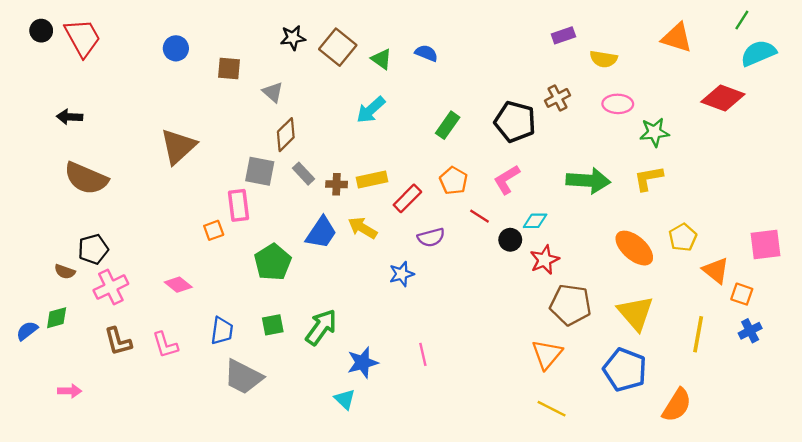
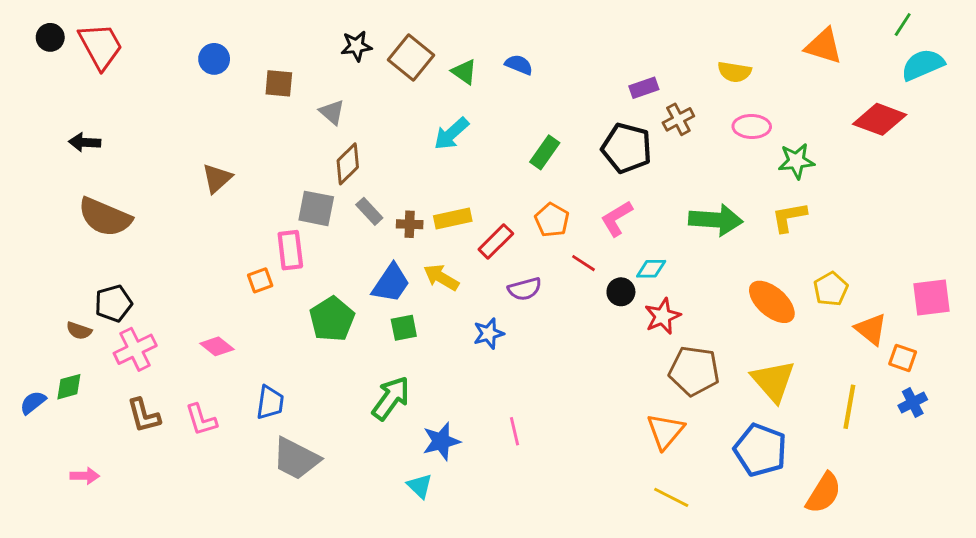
purple rectangle: (563, 35) -> (644, 88), moved
brown triangle: (178, 146) -> (217, 178), size x0.7
green square: (273, 325) -> (404, 328), moved

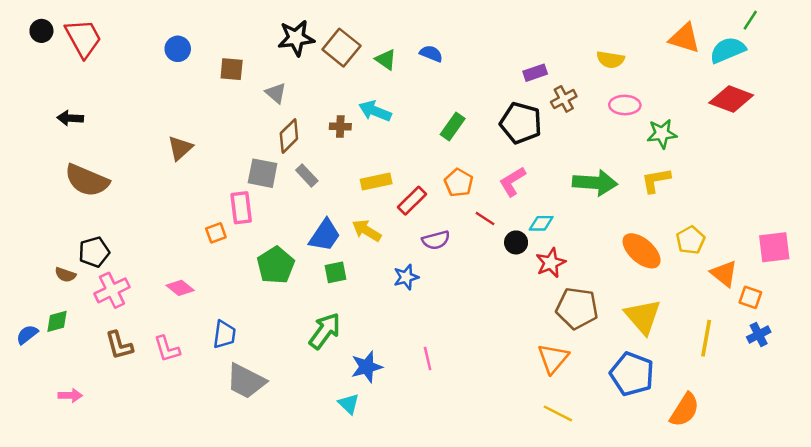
black star: (356, 46) -> (296, 38), size x1.4
cyan semicircle: (923, 65) -> (728, 50), moved
cyan arrow: (451, 134) -> (375, 111), turned 64
brown cross: (410, 224) -> (340, 127), moved

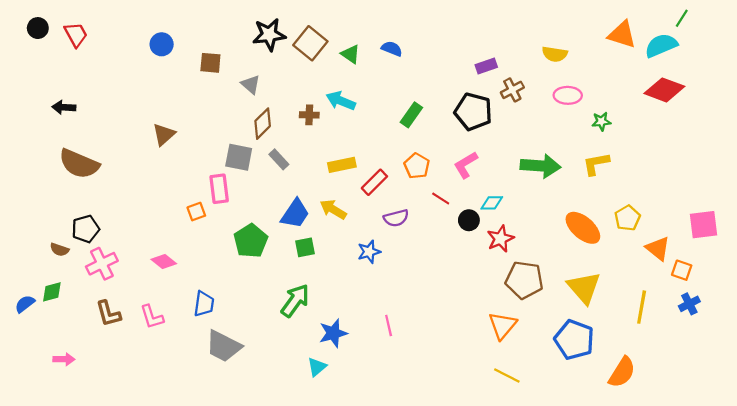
red trapezoid: (83, 38) -> (76, 35), size x0.7
green star: (662, 134) -> (601, 121), size x0.7
cyan triangle: (349, 404) -> (317, 367), turned 36

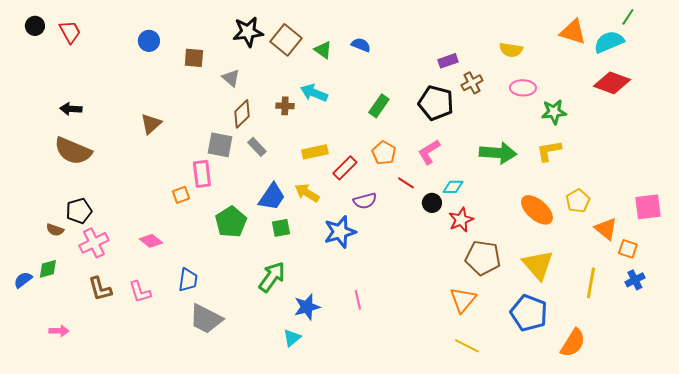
black arrow: (64, 107) -> (71, 109), moved
green star: (601, 121) -> (554, 112), size x1.4
blue star: (369, 252) -> (340, 232), size x1.5

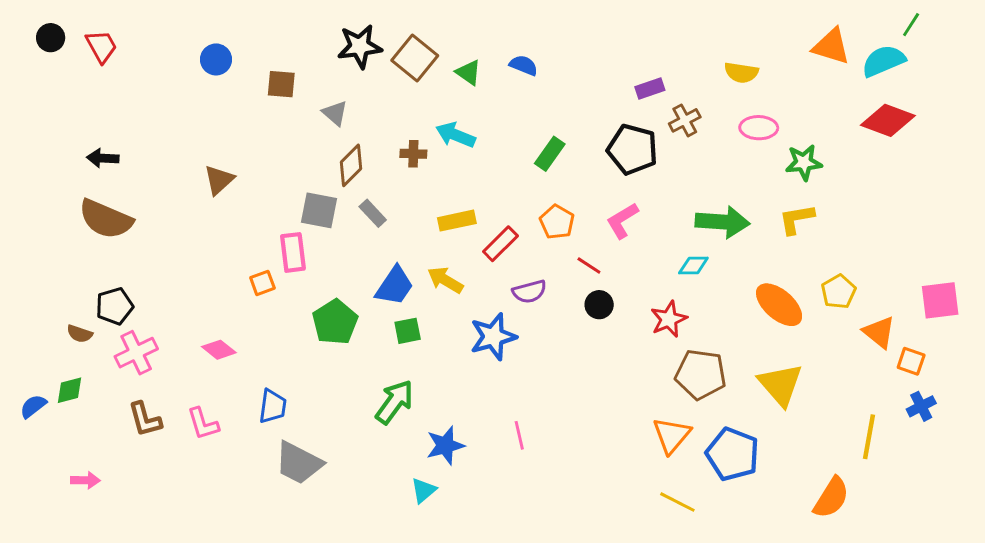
cyan diamond: (453, 187) -> (693, 266), moved
black circle: (432, 203) -> (599, 305), moved
yellow line: (591, 283) -> (869, 437), moved
blue pentagon: (529, 313) -> (733, 454), moved

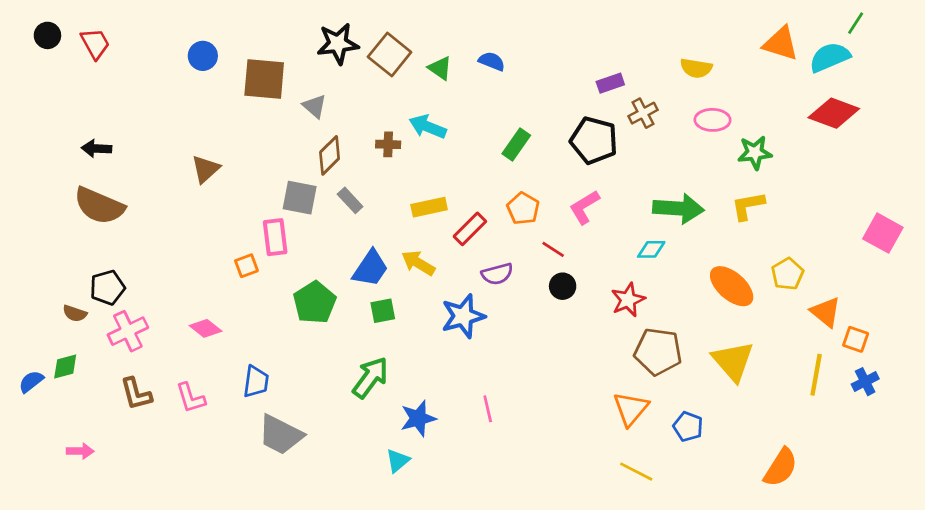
brown square: (281, 84) -> (264, 79), size x1.6
pink square: (940, 300) -> (883, 233), moved, turned 36
yellow line: (869, 437) -> (816, 375), moved
blue pentagon: (733, 454) -> (688, 427), size x0.6

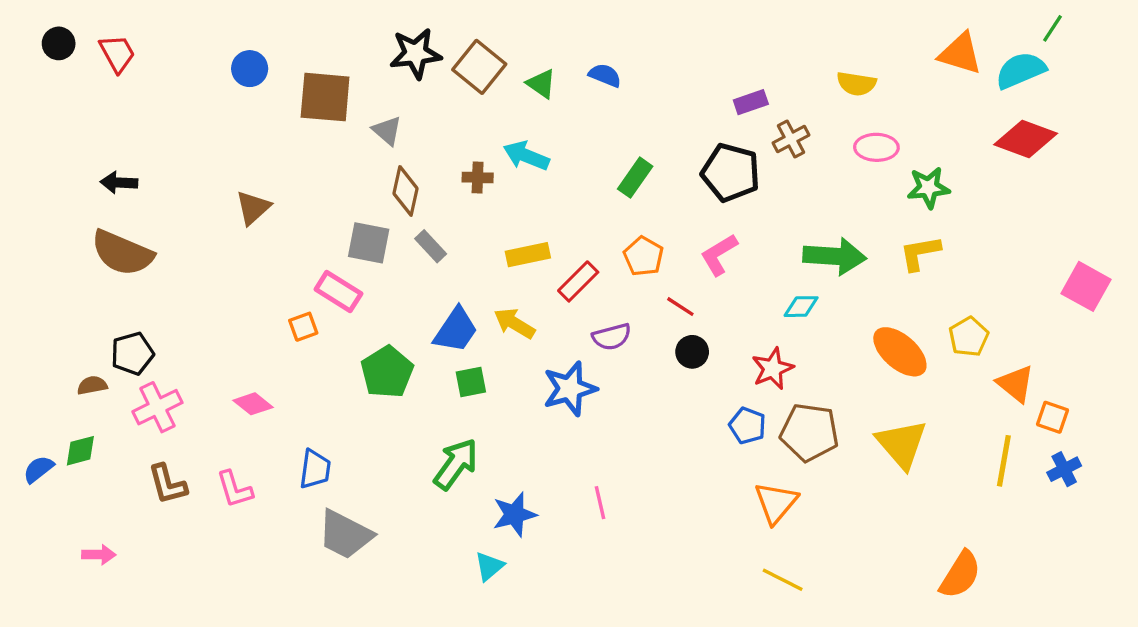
brown diamond: (330, 155) -> (406, 191), turned -33
pink rectangle: (275, 237) -> (338, 291), turned -51
brown semicircle: (75, 313) -> (92, 385), turned 150
blue pentagon: (688, 427) -> (747, 426), moved

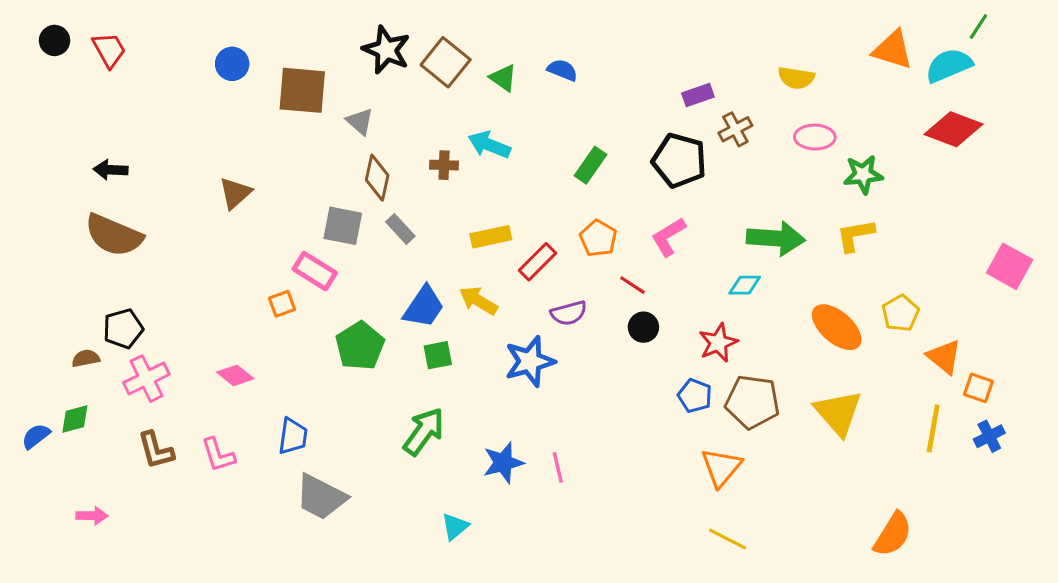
black star: (416, 54) -> (386, 50), turned 30
blue star: (514, 514) -> (503, 463), moved

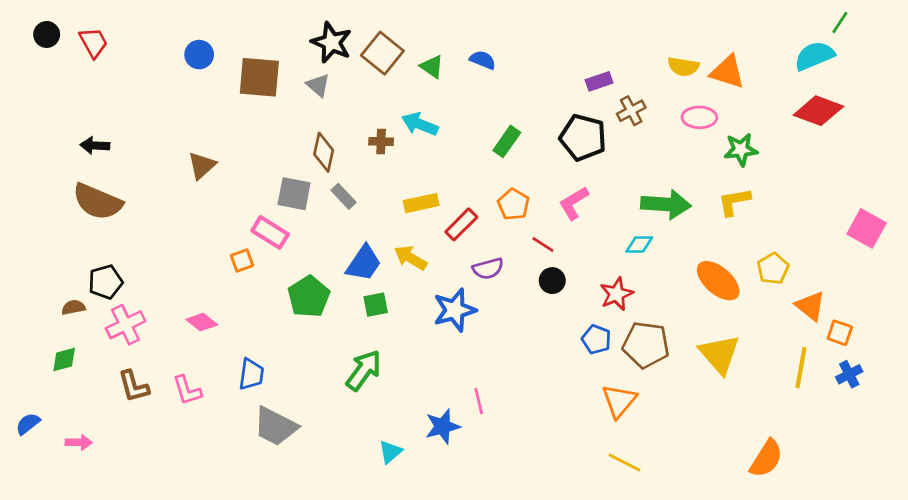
orange triangle: (893, 50) -> (727, 72), moved
gray triangle: (360, 121) -> (318, 85), moved
blue semicircle: (36, 436) -> (28, 424), moved
blue star: (503, 463) -> (443, 426), moved

